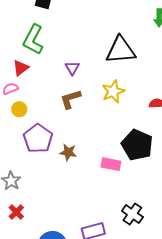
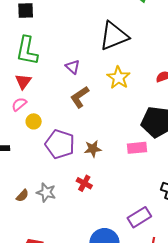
red cross: (16, 212) -> (84, 183), moved

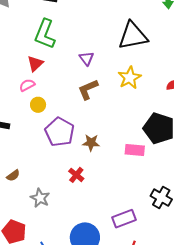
gray star: (46, 192) -> (40, 198), moved

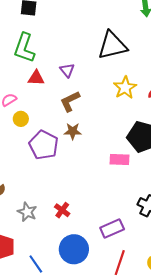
red triangle: (35, 64) -> (36, 78), moved, turned 48
yellow star: (130, 78) -> (125, 88), moved
brown star: (91, 143) -> (73, 131), moved
red cross: (76, 175) -> (62, 210), moved

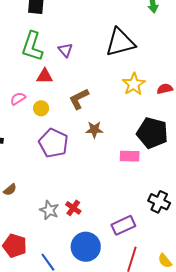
purple triangle: (67, 70) -> (65, 50), moved
yellow circle: (21, 119) -> (41, 108), moved
brown star: (73, 131) -> (94, 130), moved
gray star: (27, 212) -> (49, 210), moved

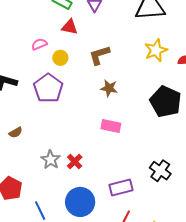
purple pentagon: (53, 143) -> (48, 88), moved
pink rectangle: (130, 156) -> (111, 126), moved

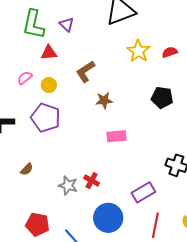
black pentagon: (166, 102) -> (162, 97), size x0.7

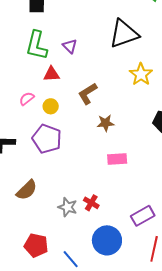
brown semicircle: (27, 169) -> (27, 190), size x1.6

